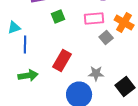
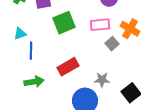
green square: (58, 16) -> (64, 23), size x1.6
red rectangle: (62, 60) -> (68, 67), turned 30

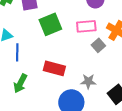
red rectangle: (68, 67) -> (54, 68), turned 45
green arrow: (34, 82) -> (20, 83), turned 126

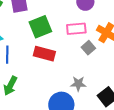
red rectangle: (54, 68) -> (44, 54), moved

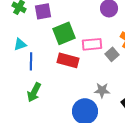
pink rectangle: (76, 29) -> (92, 44), moved

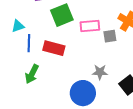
gray square: (112, 54) -> (110, 36), turned 32
red rectangle: (68, 60) -> (54, 48), moved

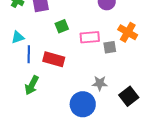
green square: (62, 15) -> (62, 26), size x0.6

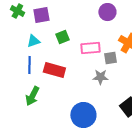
cyan triangle: (18, 37) -> (33, 41), moved
gray star: (100, 83) -> (100, 77), moved

